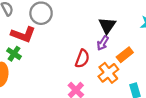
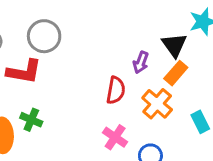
black triangle: (107, 25) -> (174, 45), moved
green cross: (14, 54) -> (31, 120), moved

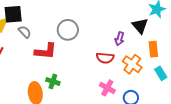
gray circle: (44, 36) -> (68, 30), moved
orange rectangle: (176, 73) -> (153, 49), moved, turned -42
red semicircle: (116, 90) -> (105, 58), turned 90

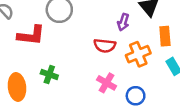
orange cross: (132, 64) -> (138, 54), turned 30
green cross: (53, 81) -> (49, 74), moved

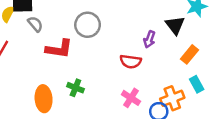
orange rectangle: (165, 36) -> (190, 54), turned 42
orange cross: (138, 54) -> (172, 98), moved

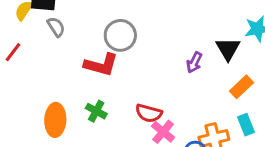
red L-shape: (59, 49) -> (101, 65), moved
red semicircle: (131, 61) -> (149, 113), moved

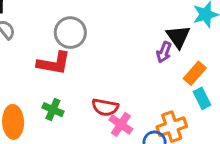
purple arrow: (194, 62) -> (164, 52), moved
cyan rectangle: (246, 125) -> (202, 98), moved

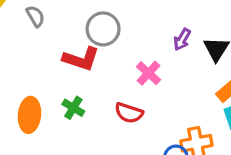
purple arrow: (164, 52) -> (182, 39), moved
pink cross: (121, 124) -> (149, 73), moved

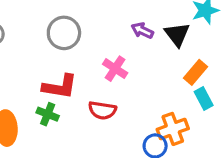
purple arrow: (182, 39) -> (142, 31), turned 95
red L-shape: (81, 59) -> (60, 87), moved

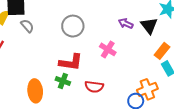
red semicircle: (102, 110) -> (94, 87), moved

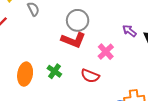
red L-shape: (71, 62) -> (73, 40), moved
red semicircle: (94, 87) -> (90, 76), moved

